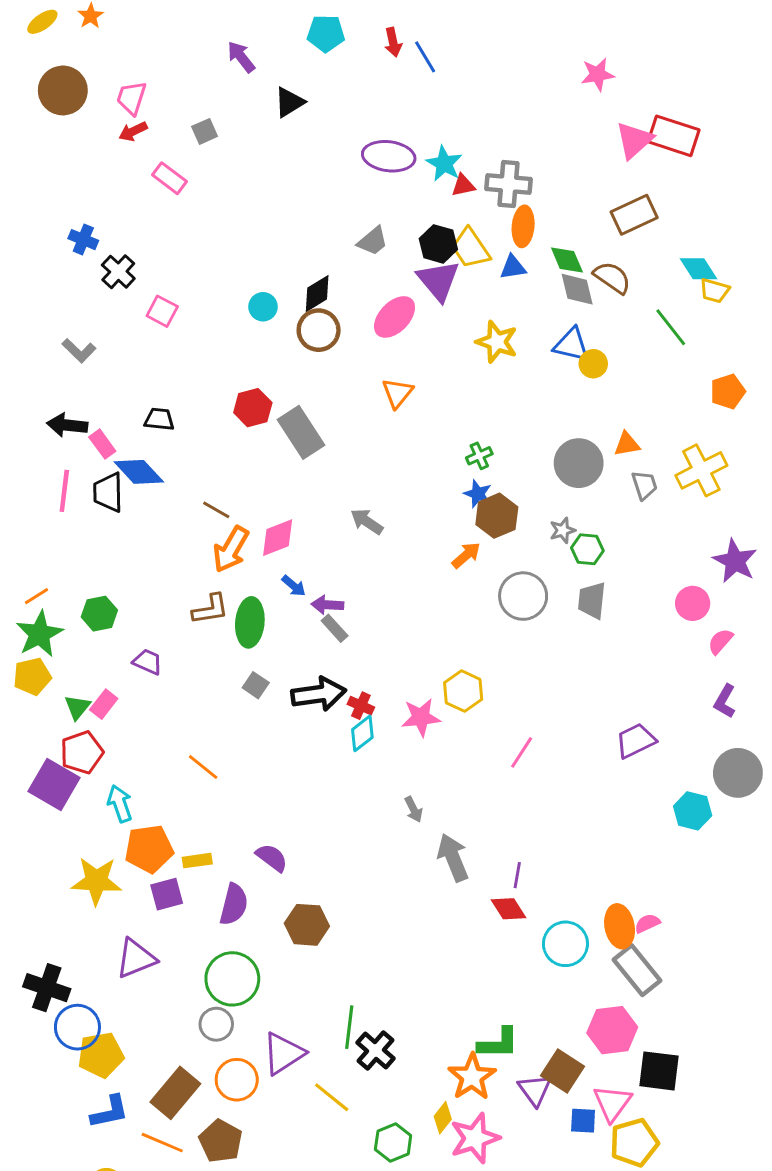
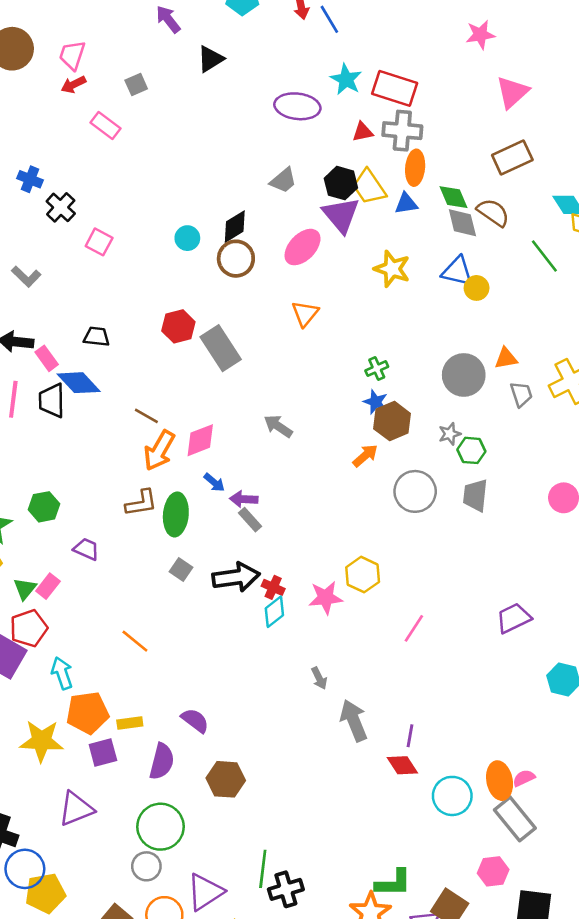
red rectangle: (674, 136) -> (395, 88), moved
cyan star: (444, 164) -> (346, 79), moved
pink hexagon: (612, 1030) -> (493, 871), size x0.7
black cross: (376, 1050) -> (286, 889), turned 32

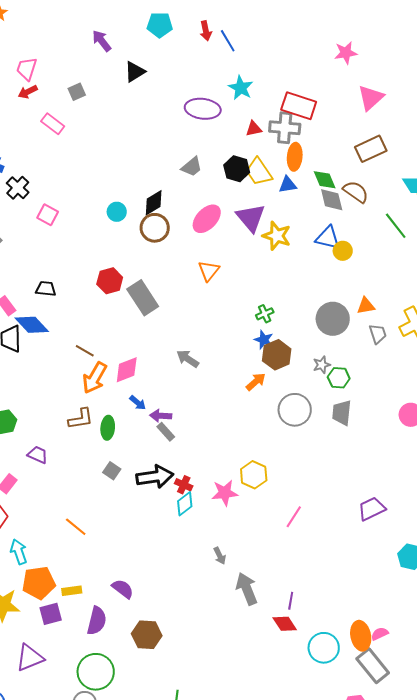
red rectangle: (395, 88) -> (299, 106), moved
purple triangle: (341, 215) -> (251, 218), moved
green ellipse: (176, 514) -> (108, 428), size x0.7

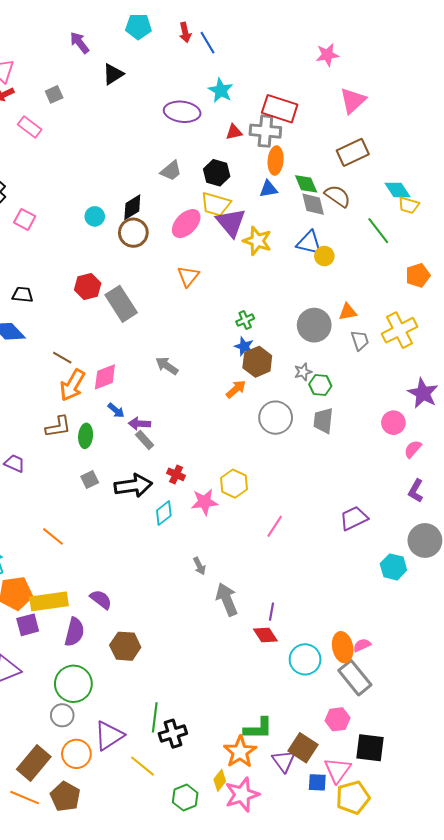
yellow trapezoid: (259, 172) -> (216, 204), moved, turned -40
gray square: (112, 471) -> (90, 480), turned 30
red cross: (184, 485) -> (176, 474), moved
yellow rectangle: (72, 591) -> (49, 601), size x1.8

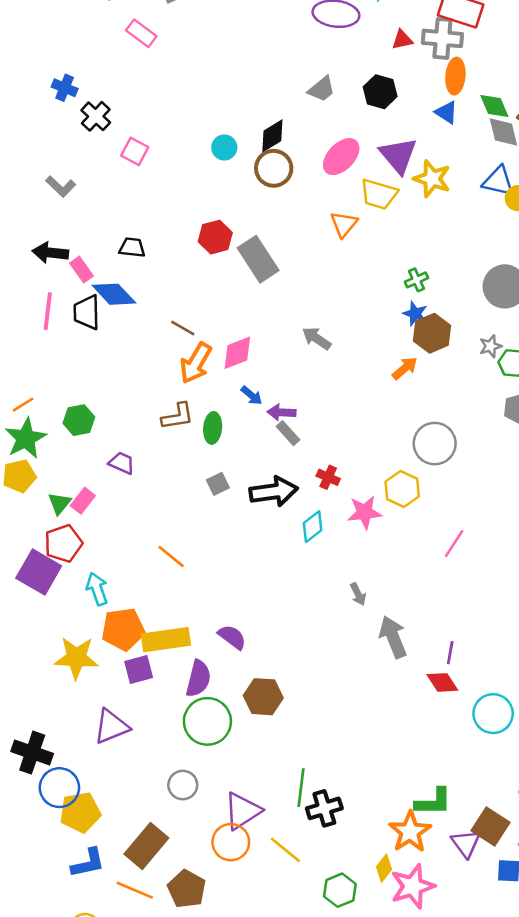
blue triangle: (268, 189) -> (446, 112), turned 42
yellow trapezoid: (216, 204) -> (379, 194), moved
gray circle: (276, 418) -> (435, 444), moved
green circle: (73, 684) -> (207, 721), moved
orange circle: (76, 754) -> (231, 842), moved

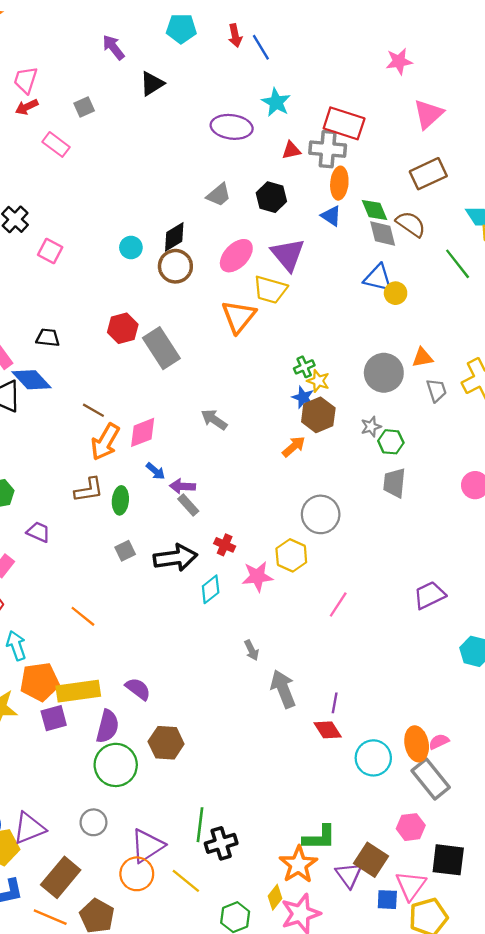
yellow star: (432, 179) -> (318, 381), moved, size x0.7
orange triangle: (344, 224) -> (239, 317), size x1.4
purple triangle: (111, 727) -> (29, 828), moved

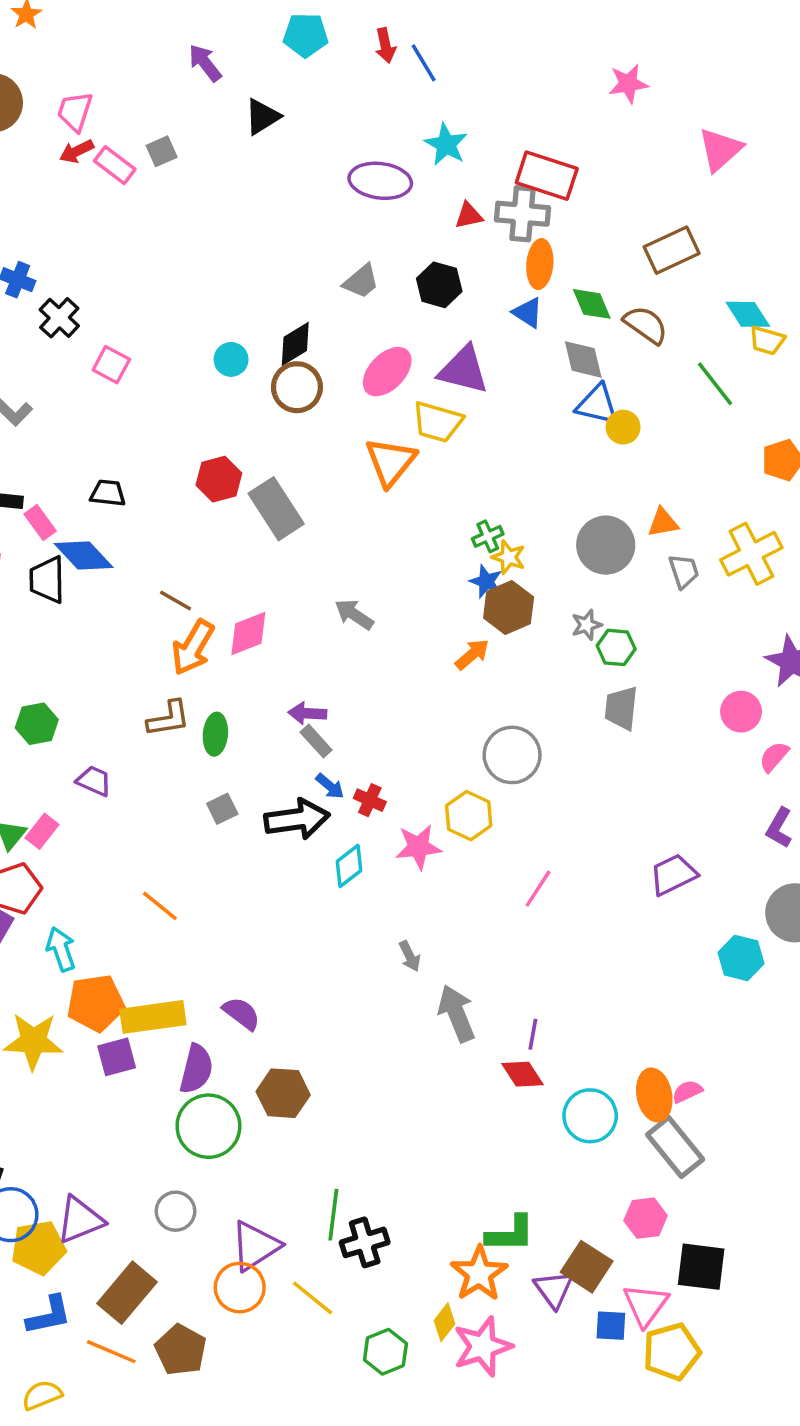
pink triangle: (428, 114) -> (720, 150), moved
pink rectangle: (56, 144) -> (115, 165), moved
gray diamond: (383, 233) -> (583, 359), moved
purple triangle: (288, 254) -> (463, 370), turned -36
blue arrow: (156, 471) -> (330, 786), moved

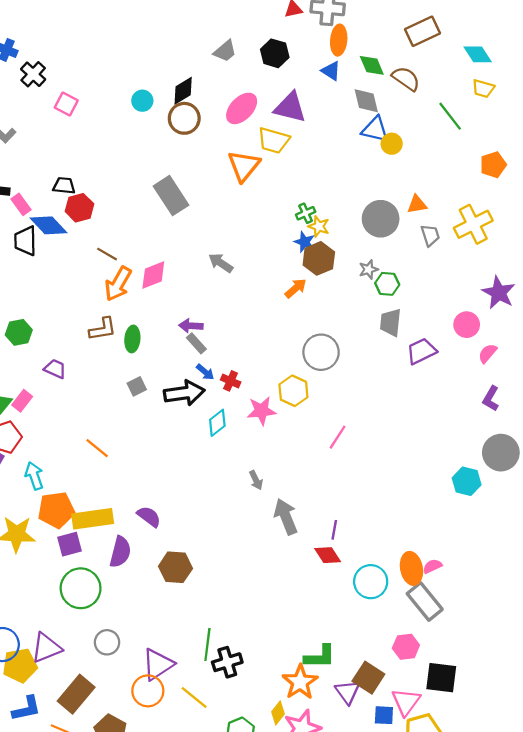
cyan diamond: (748, 314) -> (478, 54), moved
red hexagon: (219, 479) -> (79, 208), moved
purple trapezoid: (673, 875) -> (421, 351), moved
green circle: (208, 1126) -> (81, 588), moved

